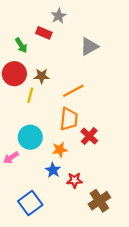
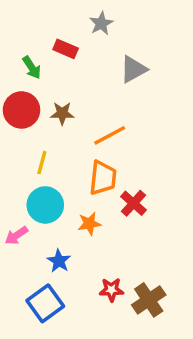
gray star: (59, 16) -> (101, 23), moved
yellow line: (30, 95) -> (42, 163), moved
blue star: (53, 170) -> (59, 261), moved
red star: (74, 180) -> (111, 290), moved

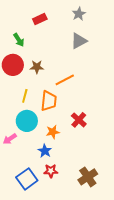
gray star: (101, 23) -> (79, 14), moved
red rectangle: (66, 49) -> (40, 19), moved, turned -48
orange trapezoid: (103, 178) -> (49, 101), moved
blue star: (59, 261) -> (45, 151), moved
red star: (111, 290) -> (51, 171), moved

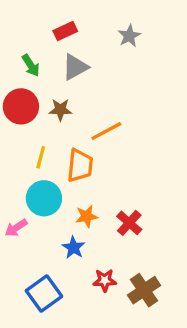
gray star: (79, 14) -> (129, 36), moved
gray triangle: (79, 41) -> (75, 67), moved
red cross: (79, 120) -> (129, 223), moved
red star: (51, 171) -> (105, 280), moved

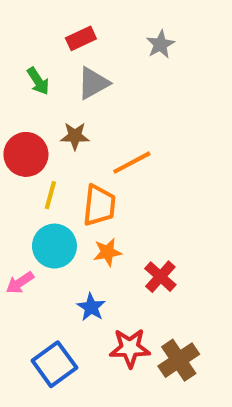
red circle: (21, 106) -> (26, 154), moved
orange star: (87, 216) -> (107, 252), moved
red star: (105, 280) -> (130, 348), size x1.4

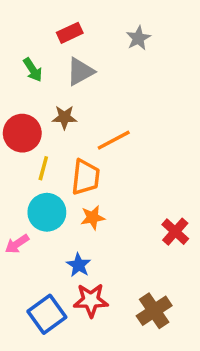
red cross: (160, 277) -> (175, 232), moved
red star: (130, 348) -> (91, 300), moved

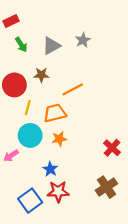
red rectangle: (70, 33) -> (11, 21), moved
gray star: (138, 38) -> (83, 40), moved
orange trapezoid: (86, 177) -> (55, 113), turned -110
brown cross: (154, 311) -> (106, 187), moved

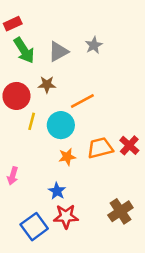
green arrow: (21, 45) -> (24, 50), size x1.5
orange trapezoid: (55, 113) -> (100, 148), moved
cyan circle: (30, 135) -> (61, 125), moved
red cross: (112, 148) -> (129, 145), moved
pink arrow: (11, 156) -> (13, 176), turned -40

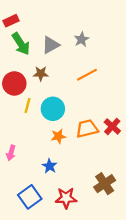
orange line: (82, 101) -> (87, 75), moved
red star: (66, 216) -> (66, 198), moved

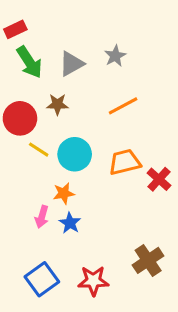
yellow line: (28, 105) -> (39, 150), turned -72
orange trapezoid: (87, 129) -> (125, 162), moved
orange star: (58, 136) -> (64, 193), moved
pink arrow: (11, 153) -> (42, 217), moved
blue star: (50, 166) -> (70, 223), moved

